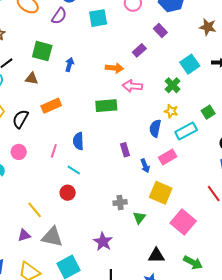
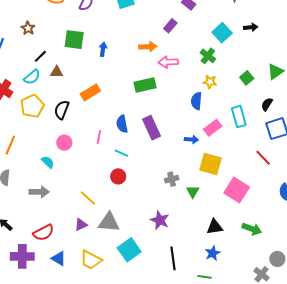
brown triangle: (32, 79) -> (57, 72), moved
cyan rectangle: (186, 131) -> (239, 117), moved, turned -70
purple rectangle: (125, 150) -> (151, 128), moved, size x1.6
blue arrow: (145, 166) -> (191, 139), turned -56

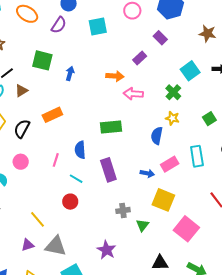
brown triangle: (57, 72) -> (21, 91), turned -40
green rectangle: (145, 85) -> (111, 127), moved
purple rectangle: (151, 128) -> (108, 170), moved

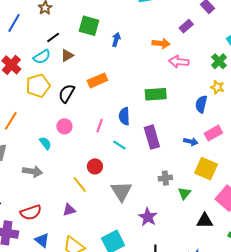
red circle: (70, 202) -> (95, 166), moved
gray triangle: (56, 246) -> (121, 191), moved, turned 45
black triangle: (160, 263) -> (205, 221), moved

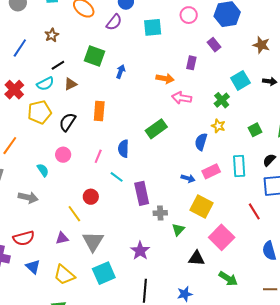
purple rectangle: (186, 26) -> (191, 63), turned -40
orange rectangle: (97, 80) -> (99, 111), turned -66
green rectangle: (156, 94) -> (156, 129), turned -35
purple rectangle: (152, 137) -> (142, 193), moved
gray triangle: (121, 191) -> (93, 241), moved

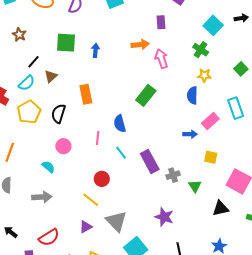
pink arrow: (182, 98) -> (161, 59), turned 78
cyan line: (117, 177) -> (121, 153), turned 32
yellow square: (201, 206) -> (211, 157), size x0.6

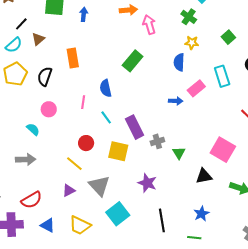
yellow square: (211, 157) -> (118, 151), moved, size x1.5

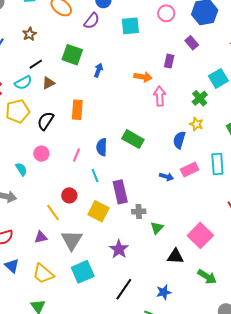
green rectangle: (133, 61) -> (133, 139), moved, turned 65
black line: (162, 220) -> (124, 289), turned 30

